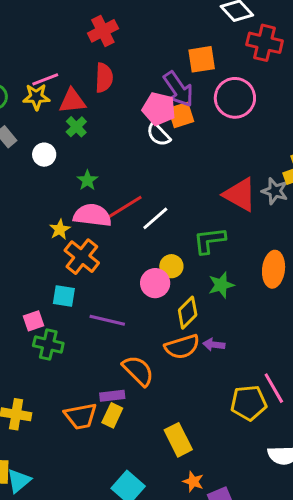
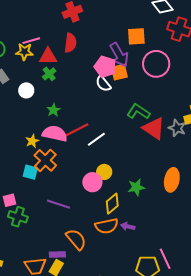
green L-shape: (209, 240) -> (138, 112), moved, turned 35
cyan square: (64, 296) -> (30, 172), moved

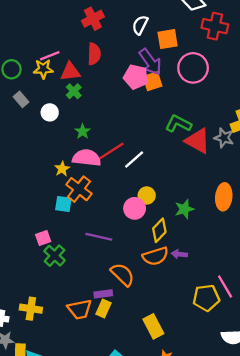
white semicircle: (103, 84) -> (140, 25), moved, turned 72
green cross: (18, 217) -> (55, 256), turned 30

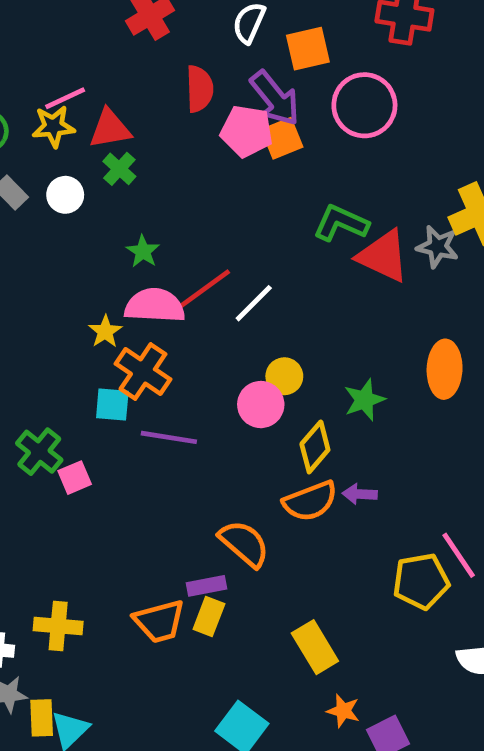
red semicircle: (94, 54) -> (199, 89), moved
white circle: (50, 112) -> (65, 195), moved
purple line: (99, 237) -> (169, 437), moved
green cross: (55, 256) -> (39, 452), moved

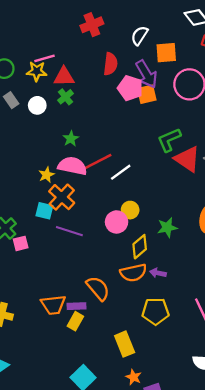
green L-shape: (341, 223) -> (169, 140), turned -56
yellow pentagon: (421, 581) -> (155, 311), moved
orange trapezoid: (159, 621) -> (53, 305), moved

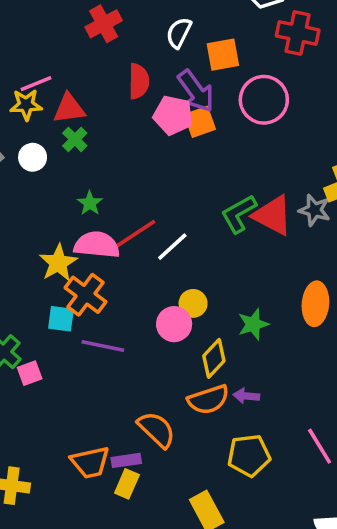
green L-shape: (169, 140) -> (239, 214), moved
yellow star: (46, 175) -> (58, 263), size x1.5

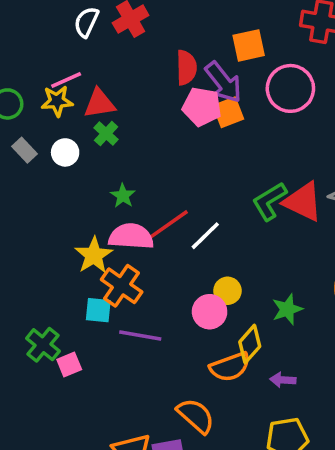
white semicircle: (179, 33) -> (86, 22), moved
red semicircle: (139, 81) -> (186, 68), moved
orange semicircle: (208, 400) -> (230, 367), moved

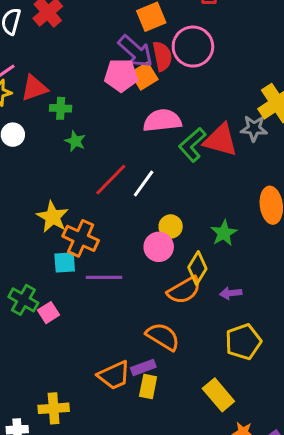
red semicircle: (186, 68) -> (162, 56), moved
green cross: (106, 134) -> (61, 108), moved, turned -30
green star: (123, 196) -> (75, 141), moved
pink semicircle: (131, 236) -> (162, 121), moved

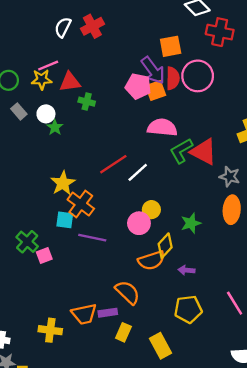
gray star: (254, 128) -> (230, 177), moved
green star: (75, 141) -> (55, 127), moved
yellow rectangle: (148, 387) -> (123, 332), moved
yellow cross: (54, 408) -> (50, 330), moved

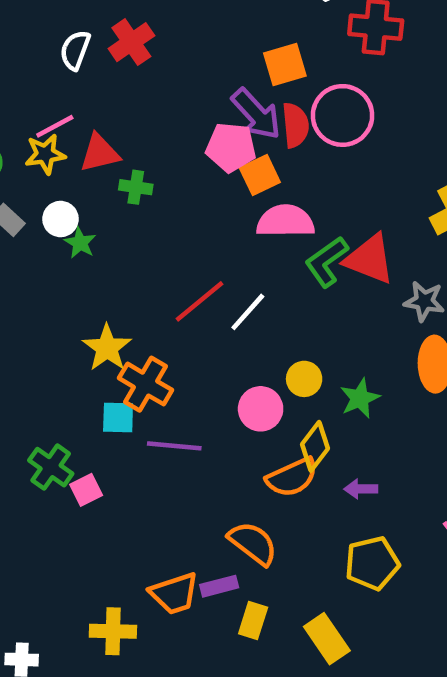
orange square: (156, 91) -> (260, 175), moved
yellow circle: (151, 210) -> (304, 379), moved

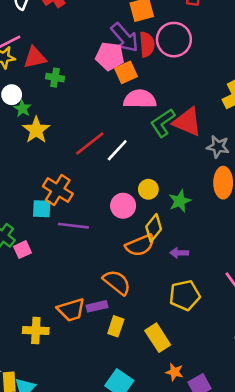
yellow star: (107, 348) -> (36, 130), moved

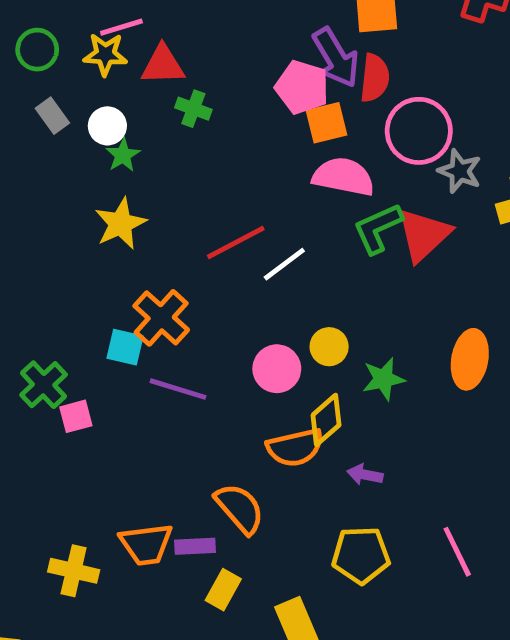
pink circle: (174, 40) -> (419, 131), moved
red triangle: (187, 122) -> (424, 235), turned 44
yellow star: (36, 130) -> (121, 224), moved
gray star: (218, 147) -> (460, 171), moved

